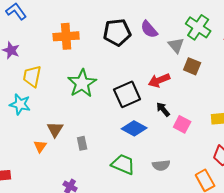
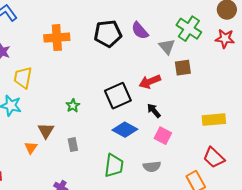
brown square: (192, 66) -> (183, 68), turned -30
green star: (82, 83) -> (73, 106), moved, size x0.5
pink square: (182, 124) -> (163, 136), moved
green trapezoid: (123, 164) -> (114, 166), turned 75

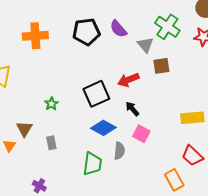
gray semicircle: (152, 167) -> (119, 151), moved, turned -78

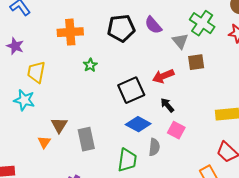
green star: (51, 104) -> (90, 65), moved
gray rectangle: (51, 143) -> (86, 139), size x1.6

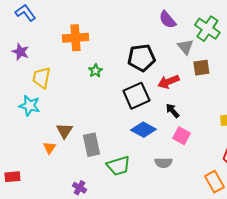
purple semicircle: (153, 25) -> (167, 20), moved
black pentagon: (121, 28) -> (141, 58), moved
gray semicircle: (154, 147) -> (163, 163), moved, turned 84
green trapezoid: (127, 160) -> (118, 166), moved, turned 65

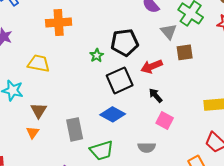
green star: (95, 71) -> (97, 55), moved
yellow trapezoid: (41, 78) -> (39, 63), moved, turned 90
blue diamond: (143, 130) -> (113, 114), moved
brown triangle: (64, 131) -> (39, 110), moved

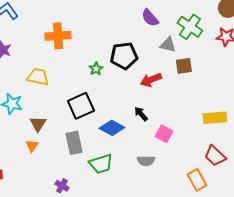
gray triangle: (169, 31) -> (168, 45), turned -36
black square: (120, 80) -> (81, 106), moved
black arrow: (156, 95) -> (141, 114), moved

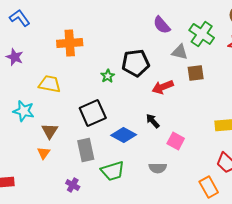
purple cross: (62, 186) -> (73, 185), moved

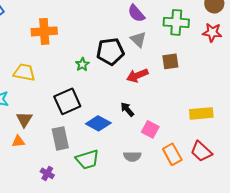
green cross: (202, 34) -> (176, 22), turned -30
gray triangle: (180, 52) -> (138, 39), moved, turned 30
orange triangle: (44, 153) -> (18, 141), turned 48
orange rectangle: (209, 187) -> (172, 154), moved

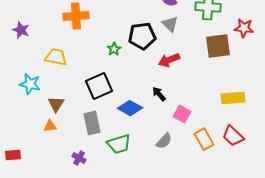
red star: (212, 32) -> (244, 28), moved
brown square: (170, 61) -> (218, 46), moved, size x1.5
gray semicircle: (132, 156) -> (164, 141), turned -48

